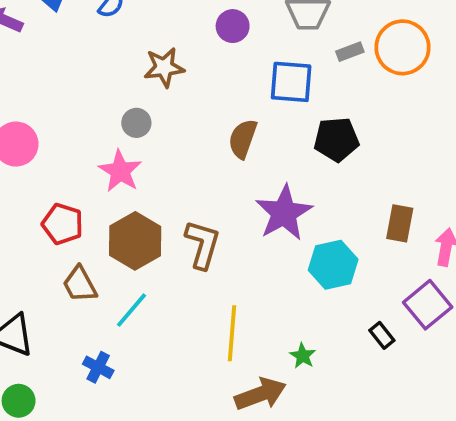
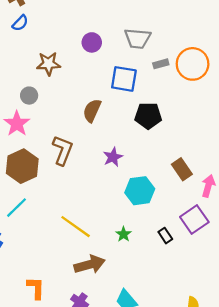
purple star: (284, 213) -> (113, 157), size x0.6
brown rectangle: (400, 223) -> (182, 169), turned -50
brown L-shape: (203, 244) -> (63, 150), moved
yellow line: (232, 333) -> (76, 227), turned -64
green star: (303, 356) -> (124, 234), moved

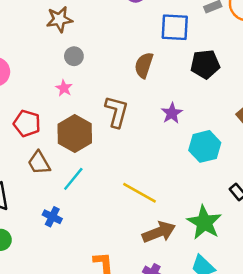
brown star: (49, 64) -> (59, 19), moved
pink star: (17, 124) -> (64, 88), size x0.6
green star: (124, 234) -> (204, 222), moved, size x2.0

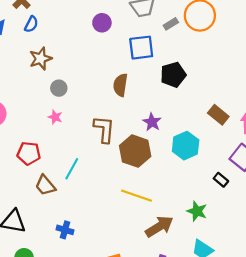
brown hexagon: (75, 133) -> (135, 151), moved
cyan line: (73, 179) -> (72, 169), moved
green star: (204, 222) -> (197, 211), size x0.7

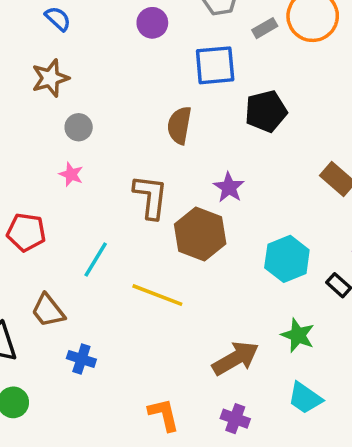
blue semicircle: (31, 24) -> (58, 19), moved, turned -77
cyan hexagon: (186, 146) -> (287, 259), moved
brown trapezoid: (45, 185) -> (48, 311), moved
yellow line: (136, 196) -> (157, 295), moved

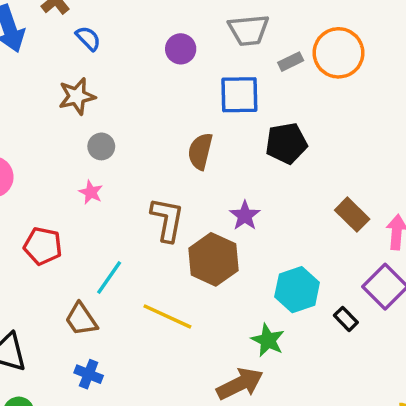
brown trapezoid: (48, 311) -> (81, 319), moved
green star: (298, 335) -> (268, 340), moved

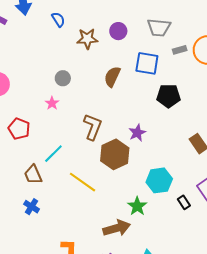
blue semicircle: (88, 38) -> (58, 19), moved
brown star: (77, 96) -> (87, 39), moved
brown semicircle: (200, 151) -> (112, 77), moved

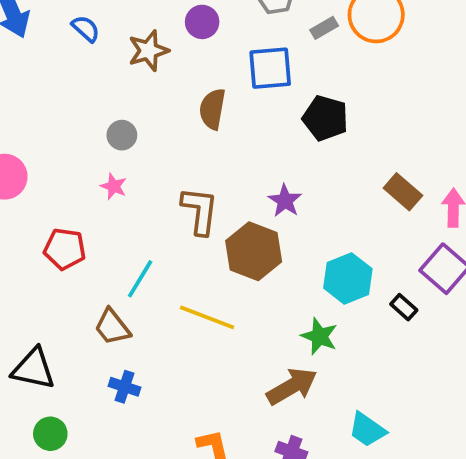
black pentagon: (168, 96) -> (325, 118), turned 30

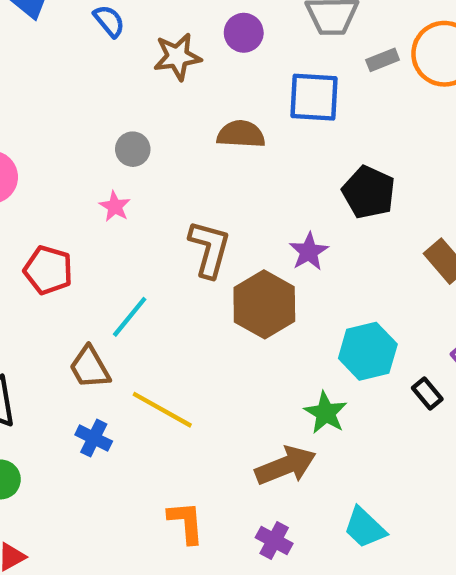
brown semicircle: (212, 109) -> (241, 134), turned 75
black pentagon: (325, 118) -> (369, 192), moved
yellow line: (207, 317) -> (162, 410), moved

